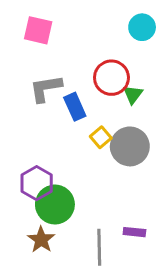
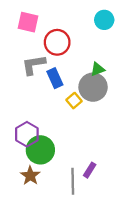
red circle: (111, 78) -> (57, 42), moved
green triangle: (133, 94) -> (98, 69), turned 32
gray circle: (130, 146) -> (93, 87), moved
purple rectangle: (134, 232) -> (90, 170), moved, turned -64

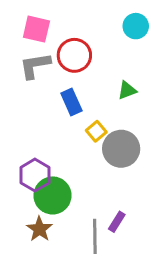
gray L-shape: (34, 65) -> (35, 66), moved
gray circle: (93, 87) -> (121, 149), moved

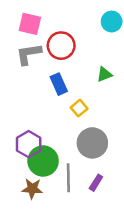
gray circle: (121, 149) -> (92, 143), moved
brown star: (39, 229) -> (32, 189), turned -30
gray line: (95, 236) -> (68, 178), moved

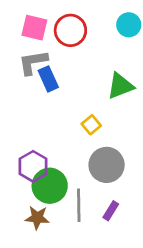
red circle: (61, 46) -> (70, 30), moved
green triangle: (104, 74) -> (120, 86), size x1.5
blue rectangle: (59, 84) -> (48, 79), moved

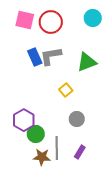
gray L-shape: (33, 62) -> (51, 56), moved
gray circle: (107, 165) -> (77, 119), size x0.6
green circle: (50, 186) -> (36, 134), size x0.7
brown star: (37, 218) -> (42, 157), moved

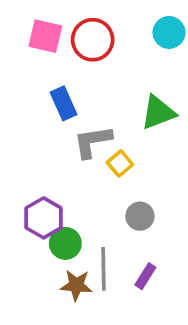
gray L-shape: (51, 56) -> (93, 142), moved

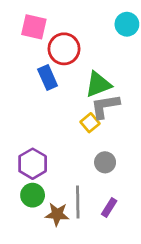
red circle: (93, 40) -> (64, 49), moved
green triangle: (158, 112) -> (98, 84), moved
gray L-shape: (93, 142) -> (105, 106), moved
green circle: (65, 243) -> (33, 195), moved

